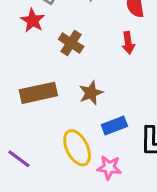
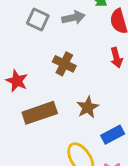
red star: (33, 20) -> (17, 81), moved

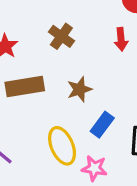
blue rectangle: (113, 135) -> (102, 125), turned -35

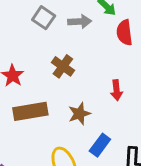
red arrow: (121, 39) -> (116, 90), moved

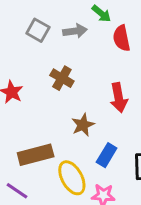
red arrow: (116, 90) -> (119, 98), size x1.4
brown rectangle: (30, 111) -> (36, 155), moved

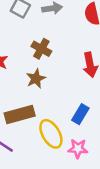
brown star: (83, 125) -> (36, 79), moved

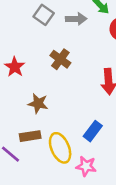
brown star: (36, 79) -> (38, 103), moved, turned 30
brown rectangle: (20, 115) -> (30, 136), moved, size x0.7

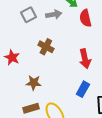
gray square: (44, 15) -> (28, 15), turned 35
blue rectangle: (93, 131) -> (83, 89), moved

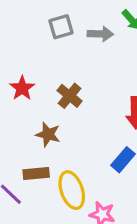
brown cross: (46, 47) -> (70, 96), moved

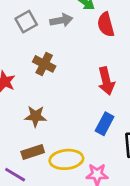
brown cross: (70, 96) -> (44, 64), moved
yellow ellipse: (72, 190) -> (66, 159), turned -64

